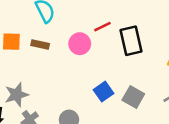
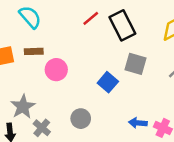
pink circle: (80, 44) -> (56, 70), moved
gray square: (133, 97) -> (135, 64), moved

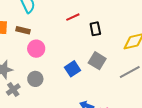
black rectangle: (122, 25) -> (95, 29), size x0.6
gray circle: (81, 119) -> (35, 79), moved

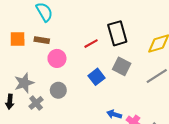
red line: (73, 17) -> (91, 44), moved
black rectangle: (95, 29) -> (117, 33), size x1.6

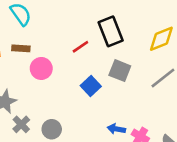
gray circle: (58, 90) -> (52, 129), moved

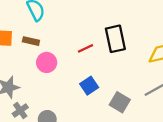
gray square: (120, 71) -> (120, 102), moved

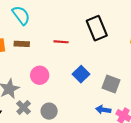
red line: (85, 48) -> (61, 42), moved, turned 40
pink circle: (47, 62) -> (40, 75), moved

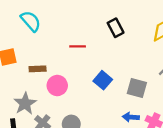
black rectangle: (97, 28) -> (116, 28), size x0.7
brown rectangle: (22, 44) -> (38, 69), moved

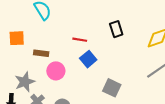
blue square: (103, 80) -> (88, 59), moved
gray square: (137, 88) -> (112, 88), moved

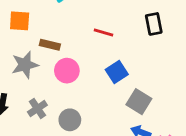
blue square: (88, 59) -> (117, 72), moved
gray star: (25, 82) -> (25, 65), moved

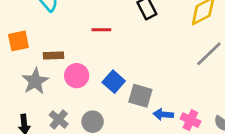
blue square: (117, 72) -> (114, 82), moved
gray square: (139, 102) -> (140, 96), moved

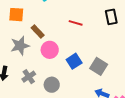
brown rectangle: (54, 56) -> (38, 31), turned 32
gray square: (140, 96) -> (99, 66), moved

